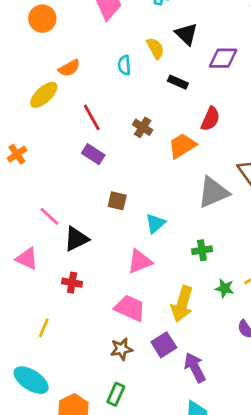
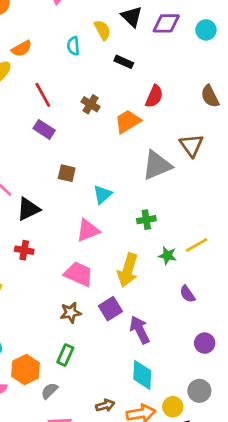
purple diamond: (223, 58) -> (166, 23), moved

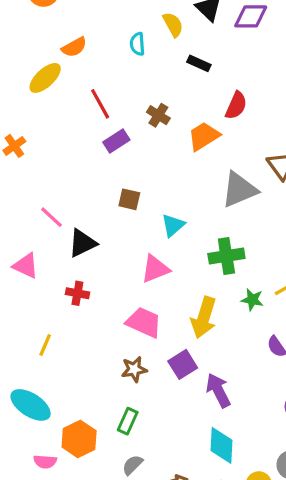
purple rectangle: (44, 129) -> (116, 141), moved, turned -66
green cross: (146, 220) -> (226, 256), size x1.5
gray semicircle: (49, 391) -> (133, 465), moved

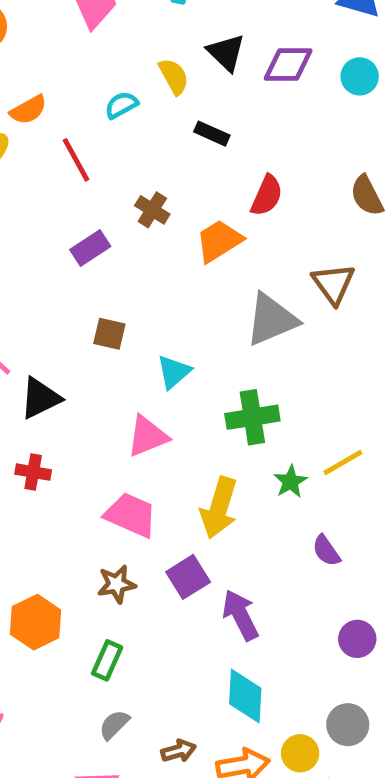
cyan semicircle: (137, 44) -> (121, 105), turned 65
red line: (100, 104) -> (76, 160), moved
green star: (252, 300) -> (291, 482), turned 30
orange hexagon: (79, 439) -> (36, 622), moved

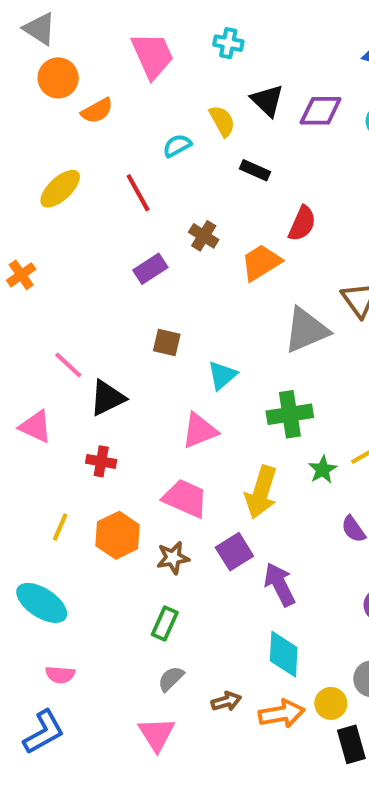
orange semicircle: (28, 110) -> (97, 111), moved
orange hexagon: (36, 622) -> (118, 535), moved

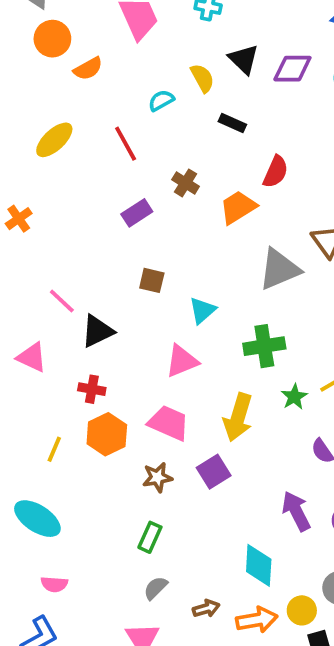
orange hexagon: (118, 535) -> (107, 434), moved
purple arrow: (280, 584) -> (296, 511), moved

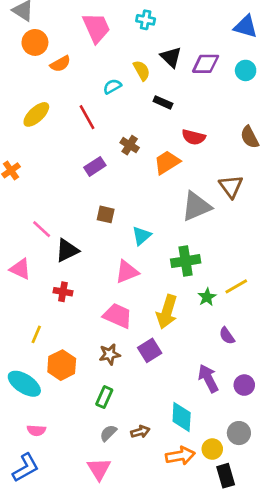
red semicircle: (276, 172) -> (194, 137), turned 80
orange hexagon: (107, 434) -> (62, 365), moved
brown arrow: (206, 609) -> (140, 432), moved

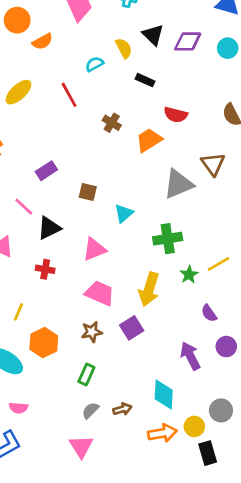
purple rectangle: (95, 166) -> (46, 171), moved
pink triangle: (127, 272) -> (94, 249), moved
purple circle: (244, 385) -> (226, 347), moved

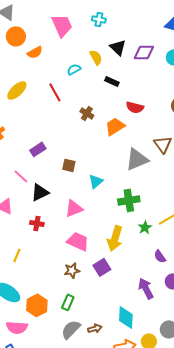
orange hexagon: (44, 343) -> (37, 305), moved
pink semicircle: (18, 408) -> (17, 327), size x1.5
gray semicircle: (90, 410) -> (71, 329), size x1.5

